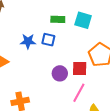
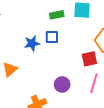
purple circle: (60, 73) -> (62, 84), moved

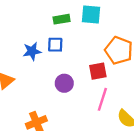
purple circle: (62, 84) -> (64, 83), moved

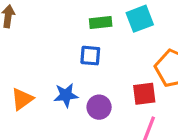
cyan square: (91, 14) -> (140, 19), turned -30
blue star: (32, 51) -> (66, 95), moved

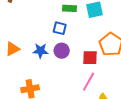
purple circle: (99, 107) -> (62, 51), moved

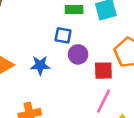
purple circle: (62, 51) -> (78, 54), moved

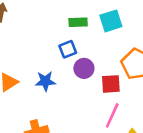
blue square: (63, 35) -> (68, 49), turned -30

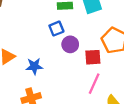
blue star: (45, 81) -> (34, 66), moved

